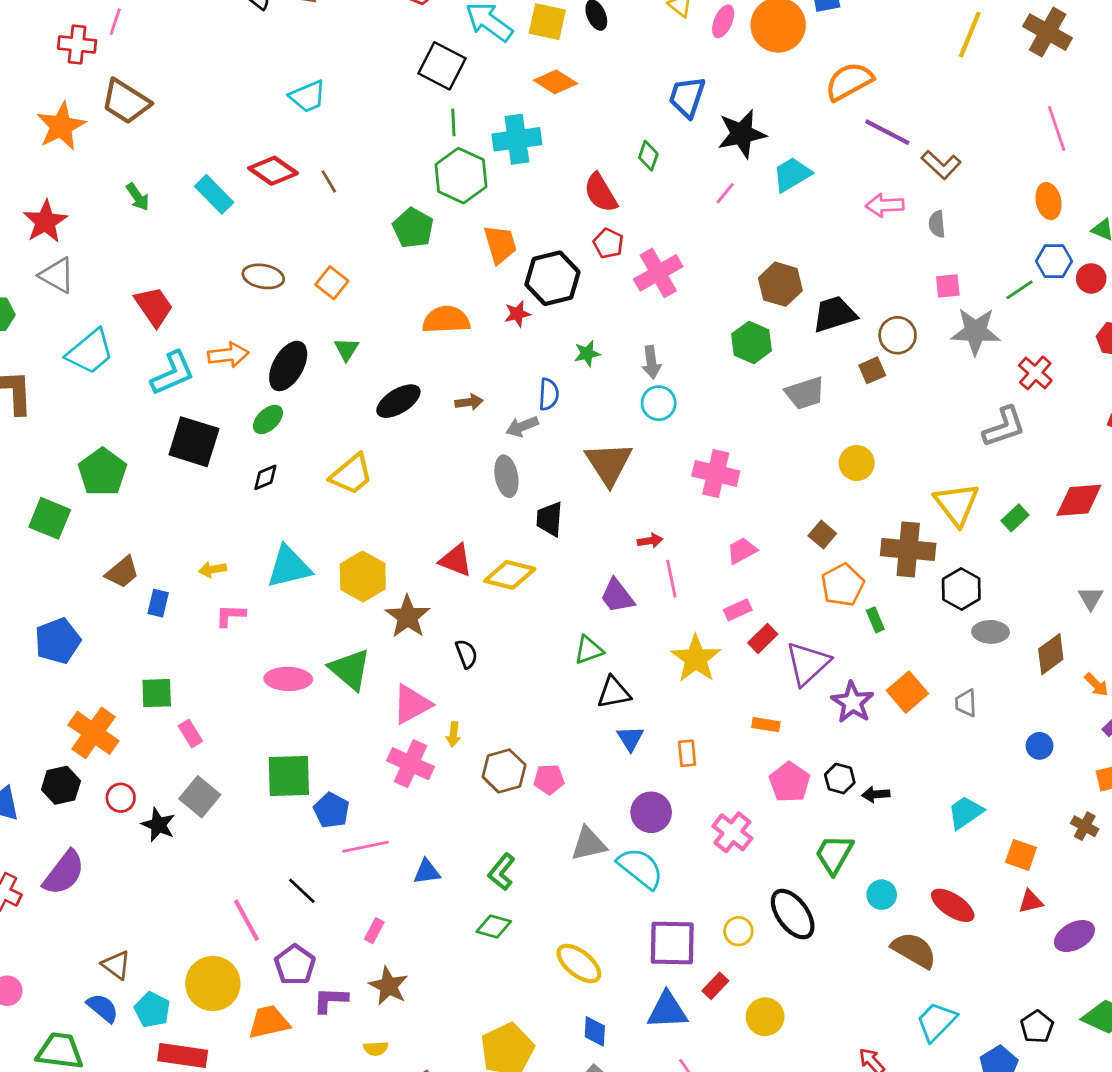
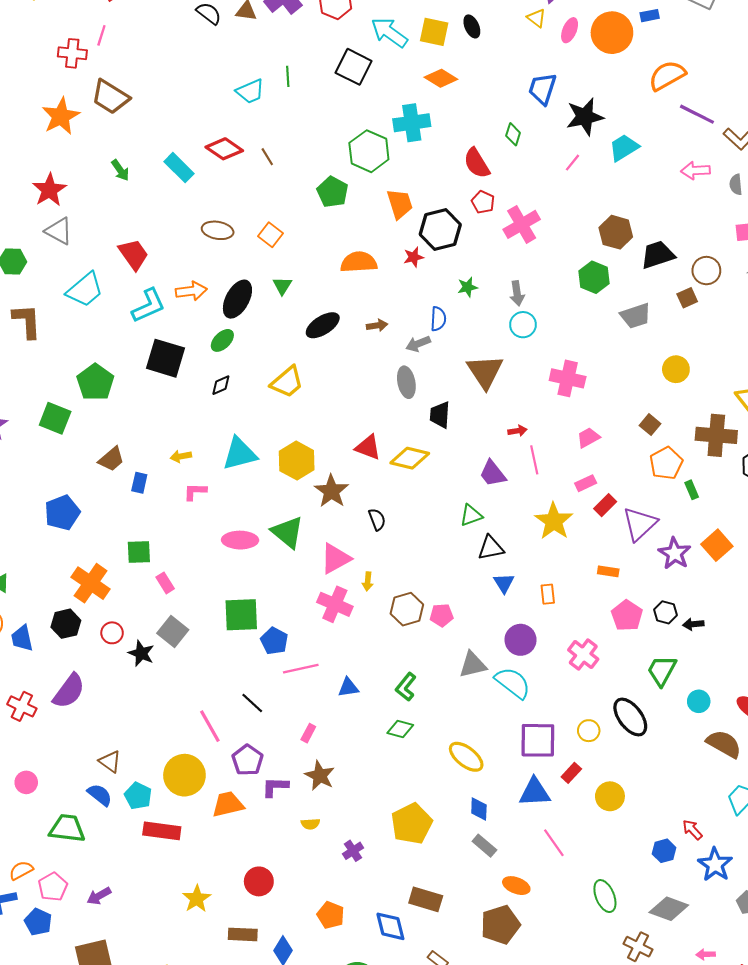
green line: (453, 122) -> (288, 76), moved

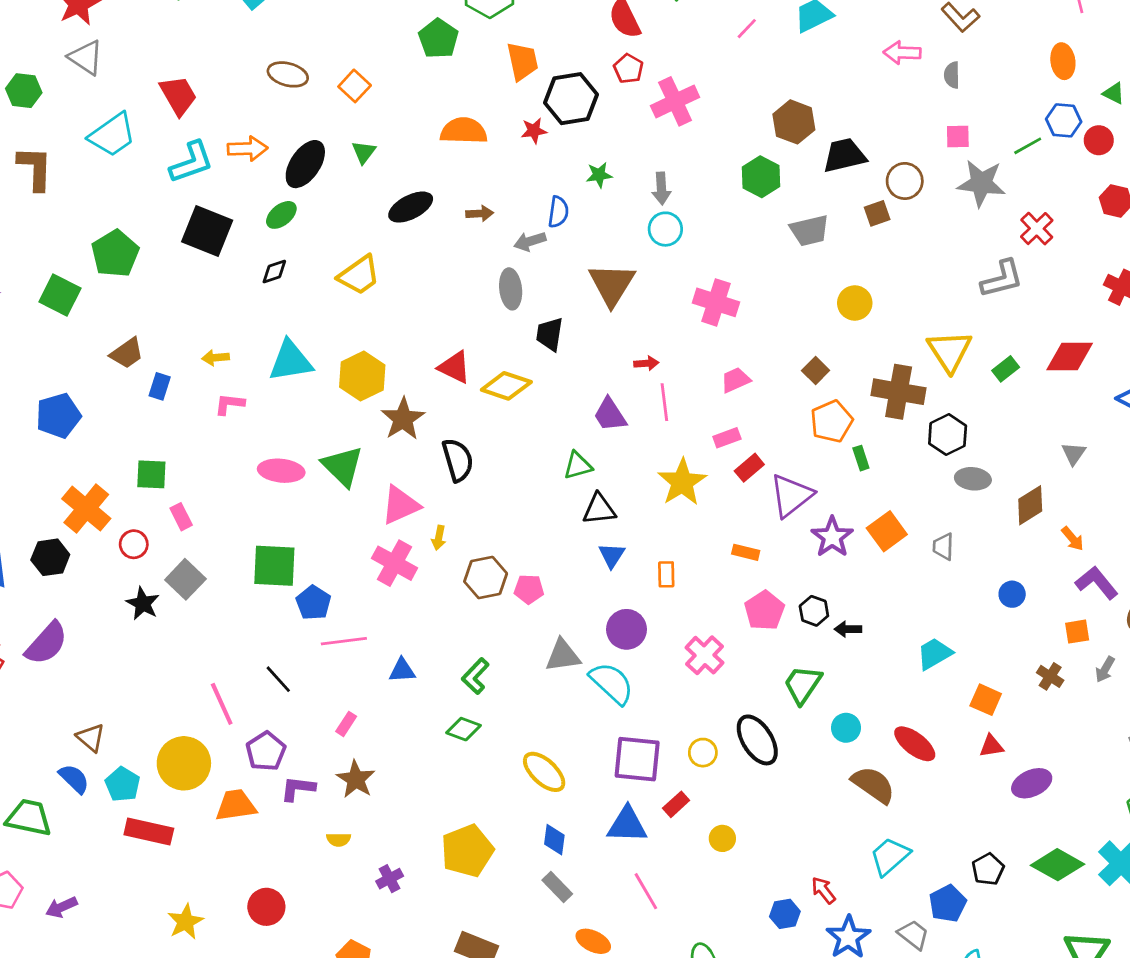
black semicircle: (377, 519) -> (458, 460), size x1.5
red circle: (112, 633) -> (134, 544), moved
yellow circle: (610, 796) -> (722, 838), size x0.7

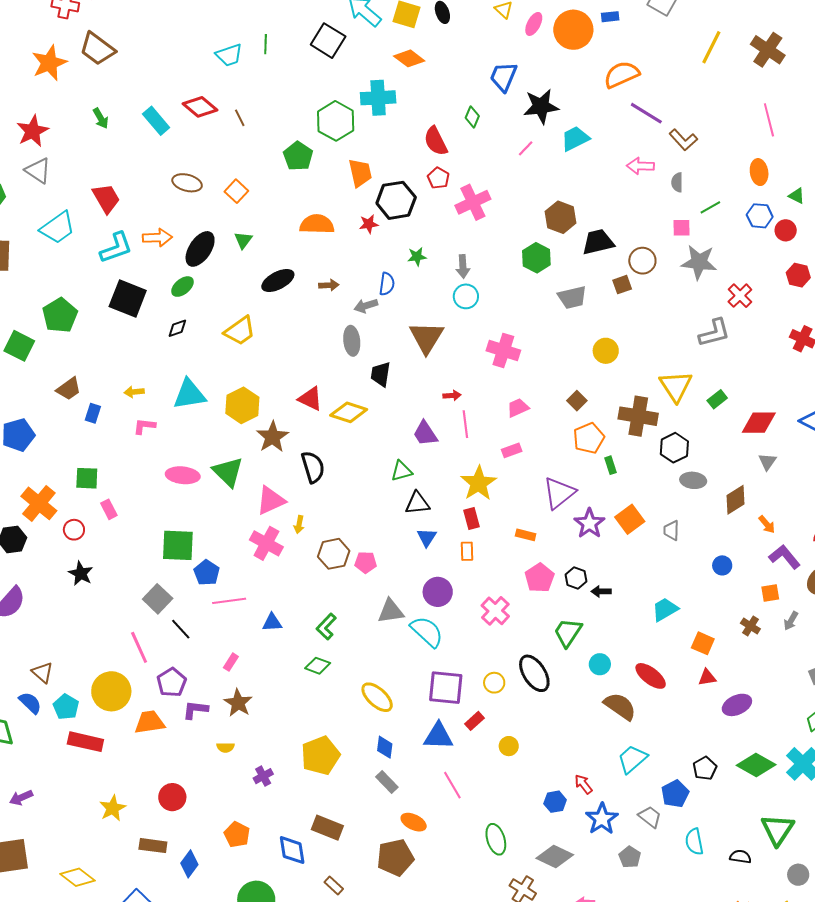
green line: (1028, 146) -> (710, 207), moved
red diamond: (1070, 357) -> (759, 423), moved
red rectangle: (749, 468) -> (472, 519), moved, turned -65
gray square: (185, 579) -> (158, 599), moved

